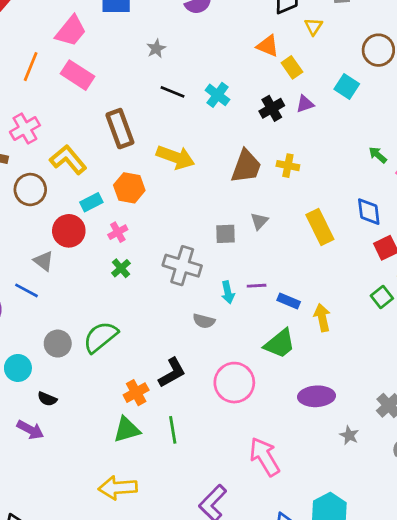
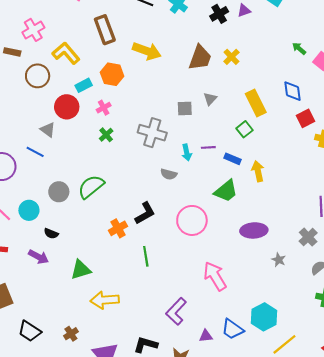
yellow cross: (288, 166) -> (231, 57), turned 35
green square: (382, 297) -> (244, 129), moved
green triangle: (127, 430) -> (81, 270), moved

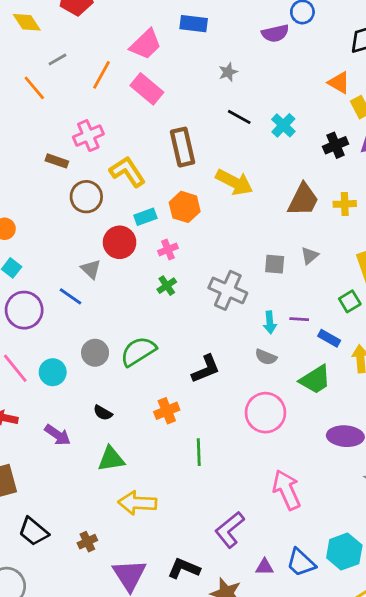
yellow cross: (231, 57) -> (345, 204), turned 35
gray semicircle: (169, 174) -> (266, 357), moved
black L-shape: (145, 213) -> (206, 369), moved
black semicircle: (51, 234) -> (103, 413), moved

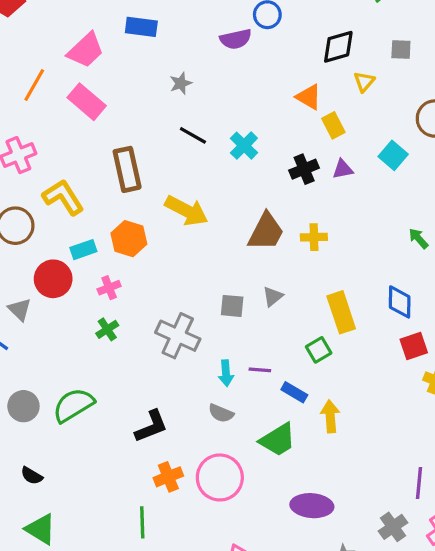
orange cross: (167, 411) -> (168, 477), moved
green triangle: (111, 459) -> (41, 529), turned 40

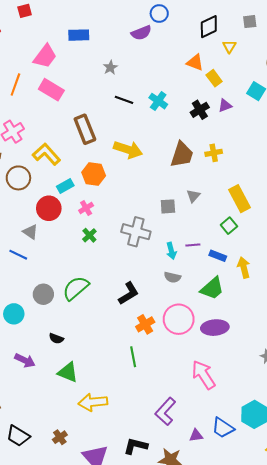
purple ellipse: (312, 506) -> (215, 328), moved

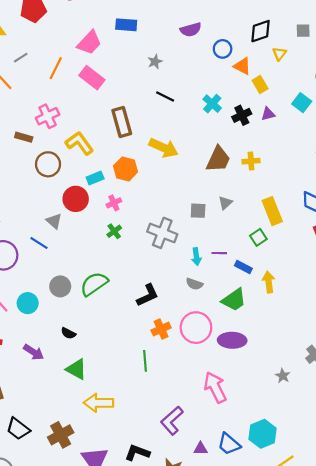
blue circle: (159, 14) -> (223, 49), moved
cyan cross: (158, 101) -> (212, 104), moved
brown cross: (60, 437) -> (61, 435), size x1.6

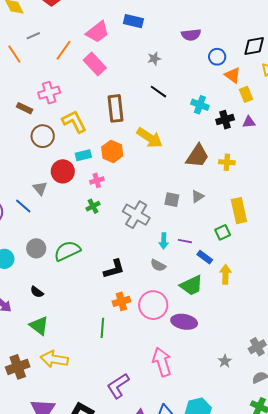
cyan cross: (212, 104) -> (200, 105), turned -30
brown cross: (61, 435) -> (18, 367), moved

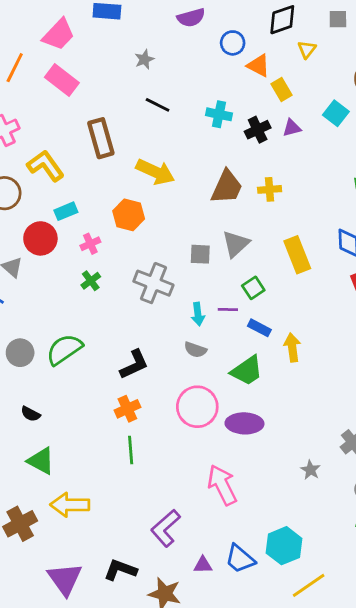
orange hexagon: (112, 151) -> (129, 215), moved
gray triangle: (198, 196) -> (236, 244), size x1.5
green square: (223, 232) -> (253, 288), moved
orange cross: (121, 301) -> (127, 409), moved

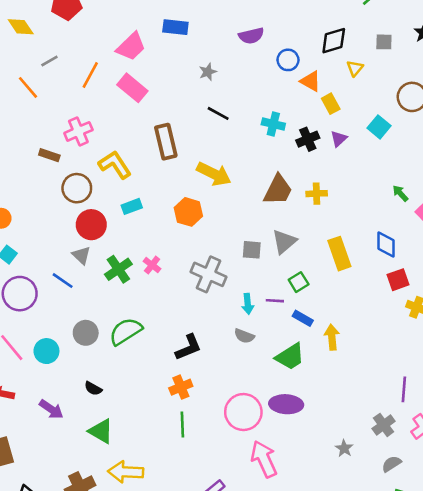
purple triangle: (292, 128) -> (339, 139), turned -30
red circle: (40, 238) -> (91, 225), moved
pink cross: (90, 244) -> (152, 265), moved, turned -30
green cross: (91, 281) -> (118, 269), moved, size x1.5
pink circle: (197, 407) -> (243, 412), moved

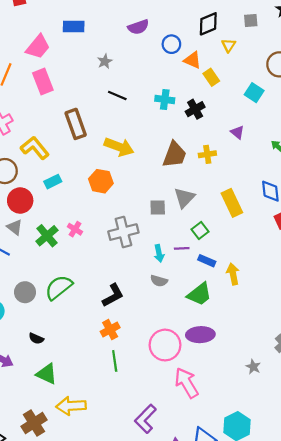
pink rectangle: (132, 88) -> (43, 81), turned 35
purple triangle: (339, 139) -> (237, 132), moved, turned -32
gray cross: (209, 274) -> (123, 232), turned -32

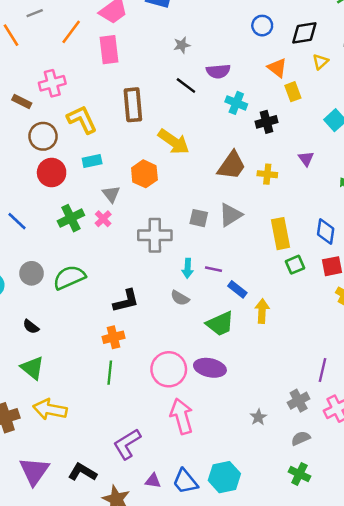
purple semicircle: (138, 27) -> (218, 71), moved
blue circle: (171, 44) -> (262, 26), moved
gray triangle: (15, 227) -> (111, 194), moved
green square: (200, 231) -> (295, 265), moved

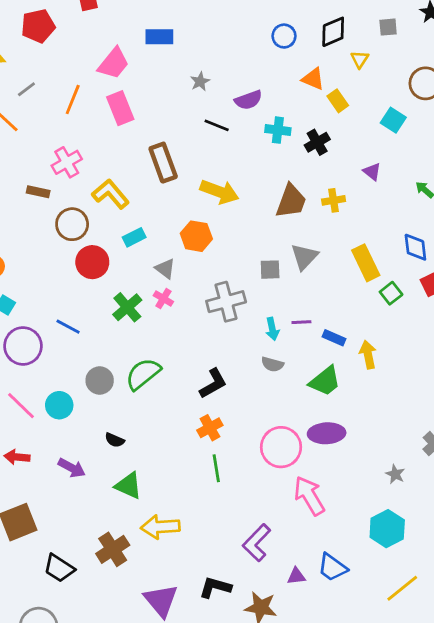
cyan hexagon: (224, 477) -> (387, 529), moved

